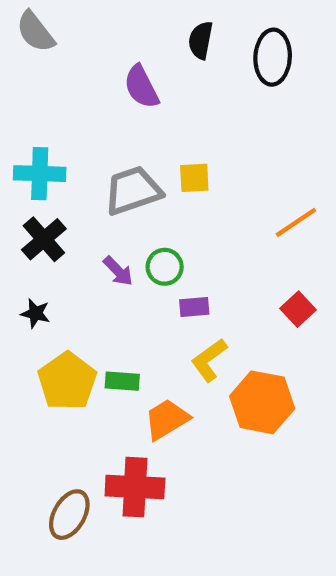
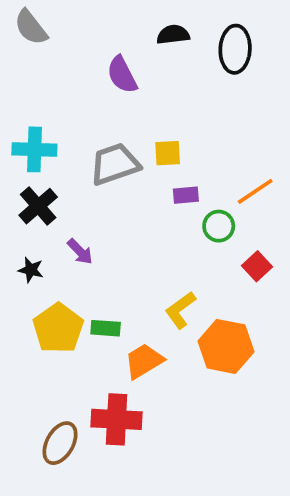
black semicircle: (201, 40) -> (173, 35), turned 72
green circle: (165, 267) -> (219, 226), moved
purple arrow: (118, 271) -> (80, 252), moved
purple rectangle: (194, 307) -> (186, 195), moved

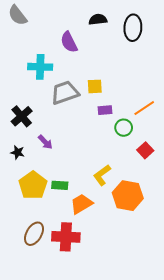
cyan cross: (34, 149) -> (40, 67), moved
brown ellipse: (60, 443) -> (34, 234), moved

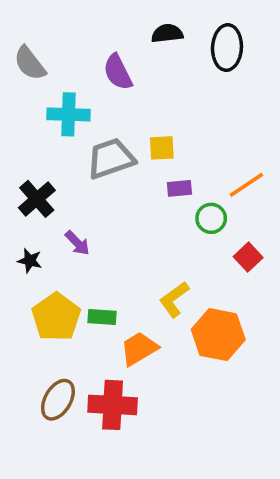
gray semicircle: (18, 15) -> (30, 63), moved

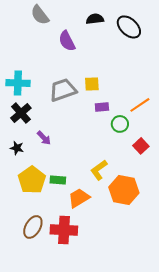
black ellipse: (227, 48) -> (129, 27), turned -50
gray semicircle: (30, 63) -> (40, 15), moved
cyan cross: (69, 114) -> (18, 83), moved

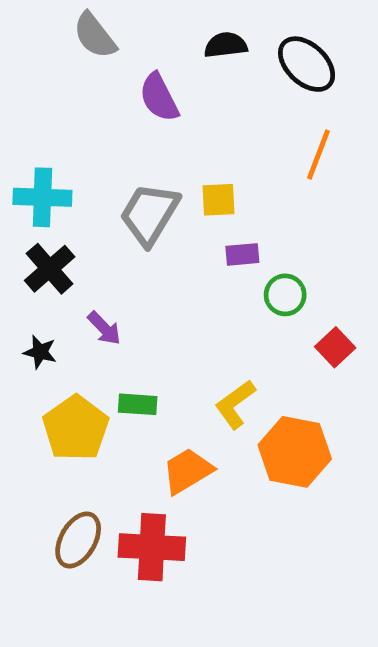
gray trapezoid: (63, 90) -> (149, 214), turned -40
orange line: (140, 105) -> (318, 155), moved, turned -35
green rectangle: (58, 180) -> (138, 404), moved

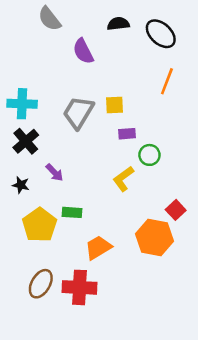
red square: (335, 347) -> (176, 210), moved
yellow L-shape: (235, 404) -> (123, 179), moved

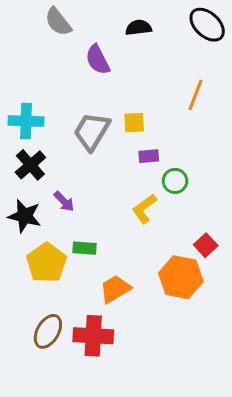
black ellipse: (161, 34) -> (207, 25), moved
black star: (21, 185) -> (25, 216), size x1.6

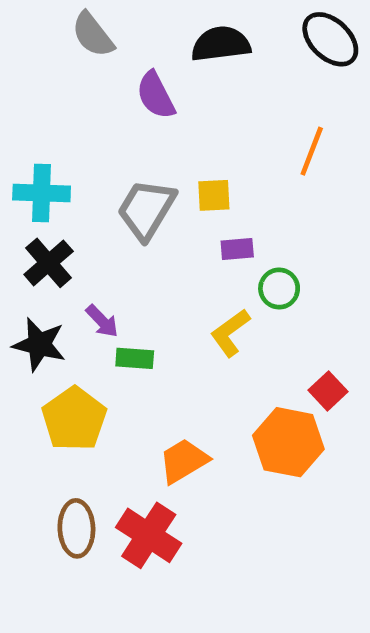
black semicircle: (138, 28) -> (221, 44), size x1.4
green rectangle: (84, 248) -> (135, 358), moved
brown ellipse: (48, 331) -> (76, 528), turned -32
red cross: (93, 336) -> (149, 535), turned 30

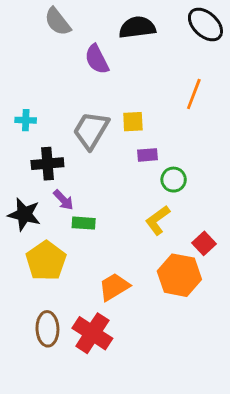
cyan cross: (42, 193) -> (26, 120), size x0.6
black cross: (49, 263) -> (47, 164), moved, turned 36
yellow L-shape: (230, 333) -> (158, 220), moved

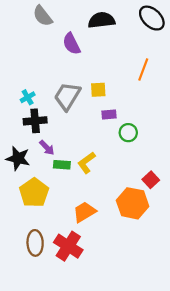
cyan cross: (26, 120) -> (28, 97), moved, turned -32
yellow L-shape: (158, 220) -> (86, 163), moved

